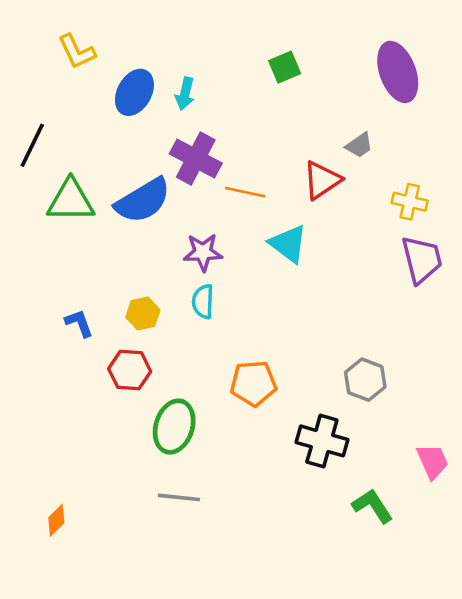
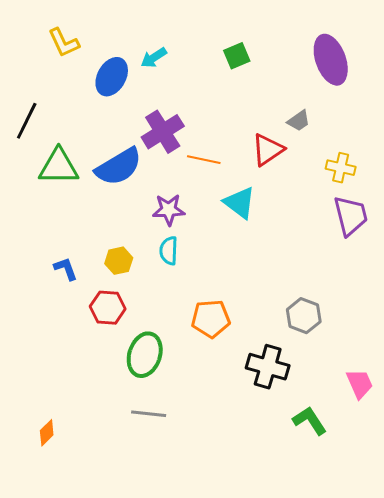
cyan arrow: (185, 94) -> (154, 58), moved, turned 44
purple cross: (196, 158) -> (163, 132), turned 30

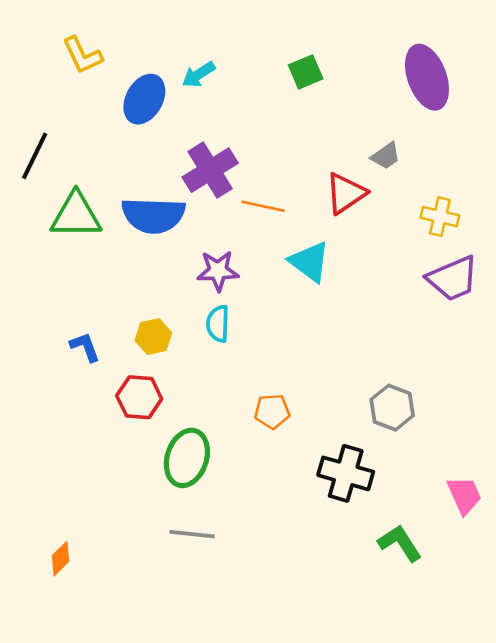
blue semicircle: (119, 167) -> (153, 215), turned 33
purple trapezoid: (351, 216) -> (453, 279), turned 81
orange pentagon: (211, 319) -> (272, 411), size x0.7

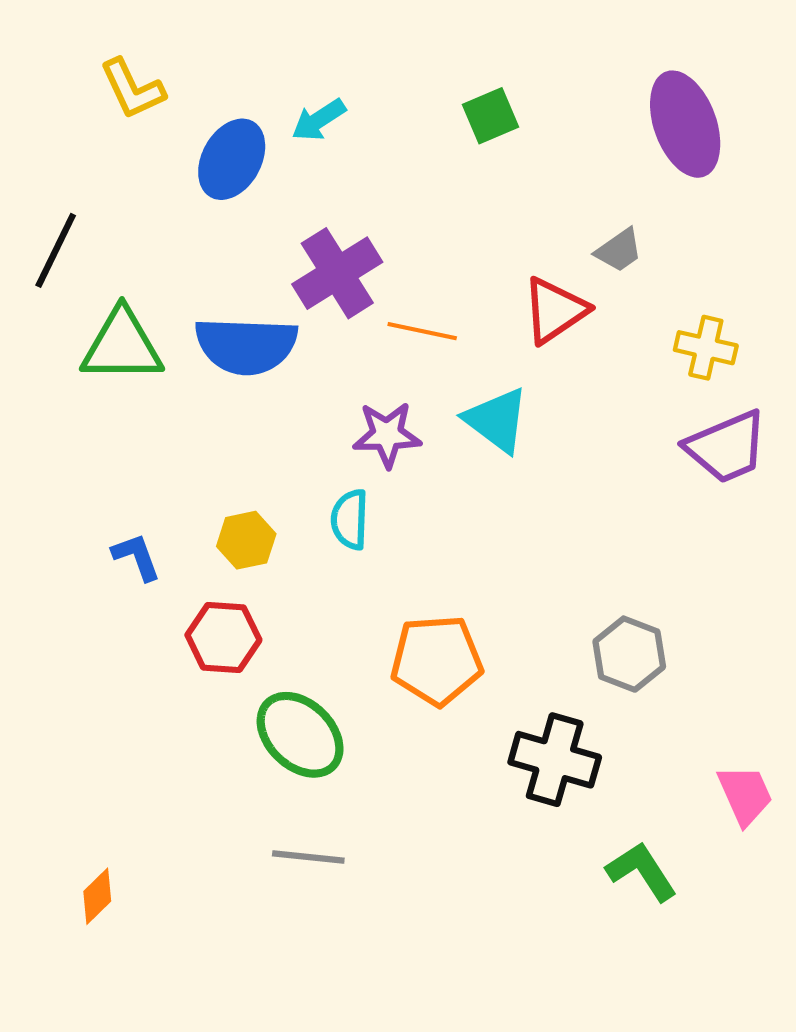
purple star: (218, 271) -> (387, 435), moved
orange pentagon: (272, 411) -> (437, 660), size x1.6
green ellipse: (187, 458) -> (300, 735), turned -64

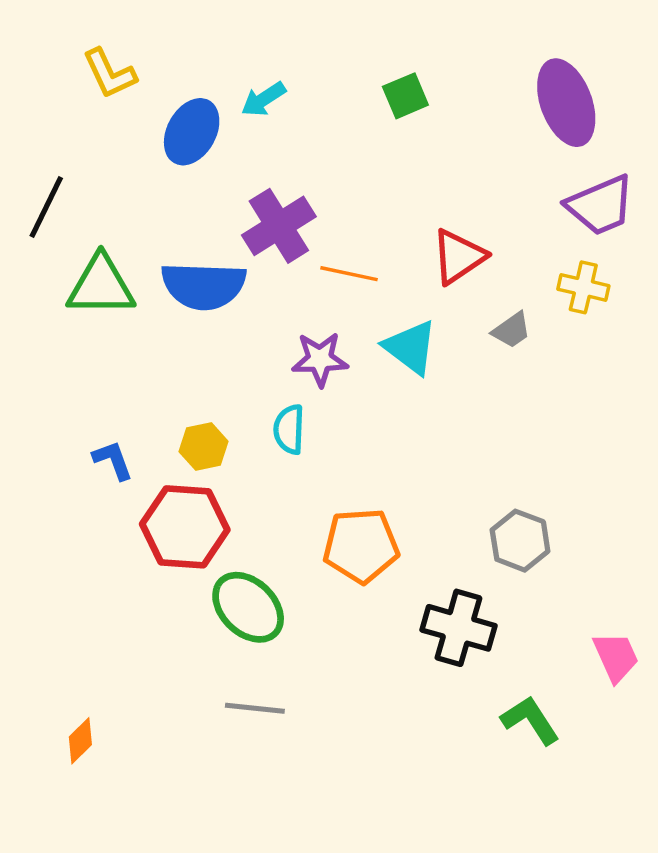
gray trapezoid: (619, 250) -> (511, 330), moved
purple trapezoid: (727, 447) -> (600, 205), moved
red hexagon: (223, 638) -> (185, 527), size x1.4

